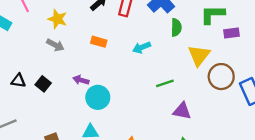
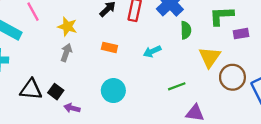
gray arrow: (55, 45) -> (66, 52), turned -96
purple arrow: (81, 80) -> (72, 108), moved
black triangle: (18, 81) -> (31, 89), size x1.5
cyan circle: (98, 97) -> (113, 91), moved

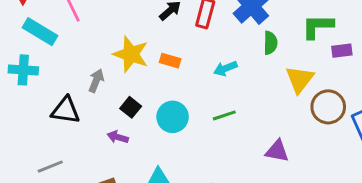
yellow star: (67, 27) -> (131, 54), moved, size x1.4
gray arrow: (66, 52) -> (96, 81), moved
green line: (177, 86) -> (224, 115), moved
black square: (56, 92) -> (131, 107), moved

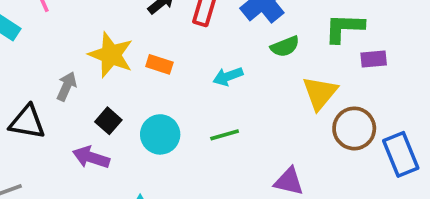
green semicircle: (270, 43) -> (285, 46), turned 65
purple arrow: (118, 137) -> (91, 157), size x1.4

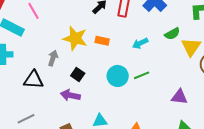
green semicircle: (285, 46) -> (172, 34), moved
cyan circle: (160, 134) -> (118, 76), moved

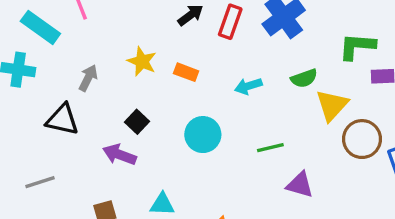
yellow star: (75, 38) -> (142, 61), size x0.7
gray arrow: (53, 58) -> (88, 78), moved
green line: (142, 75) -> (270, 148), moved

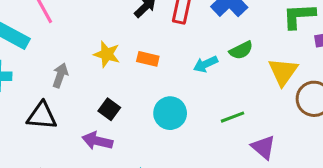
green semicircle: (304, 78) -> (241, 50), moved
purple triangle: (300, 185) -> (263, 147), turned 32

